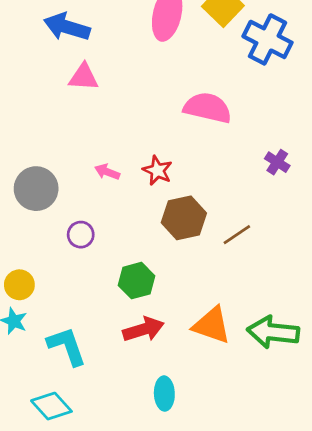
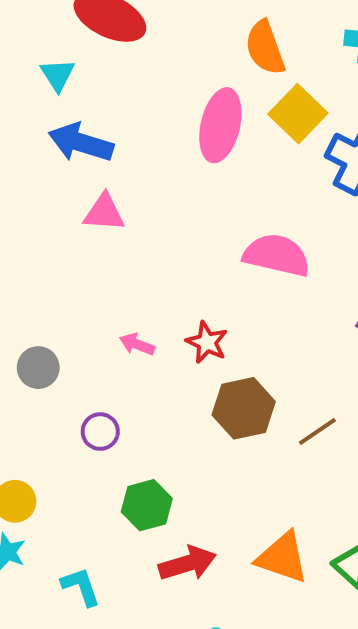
gray circle: (36, 189) -> (38, 368), size x0.7
green hexagon: (136, 281) -> (147, 505), moved
cyan L-shape: (67, 346) -> (81, 587), size x0.7

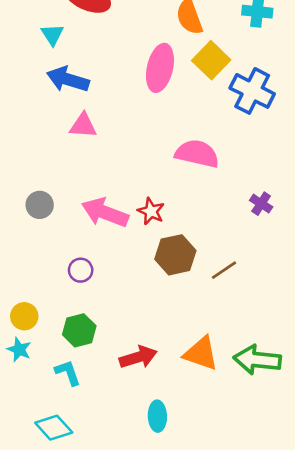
pink arrow: (137, 344) -> (105, 213), size x2.0
gray circle: (38, 368) -> (40, 205), moved
green hexagon: (147, 505) -> (79, 330), moved

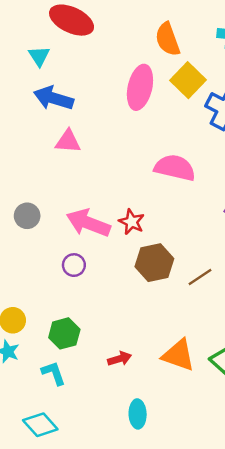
purple circle: (81, 270) -> (74, 265), moved
red arrow: (138, 357) -> (120, 359), size x0.7

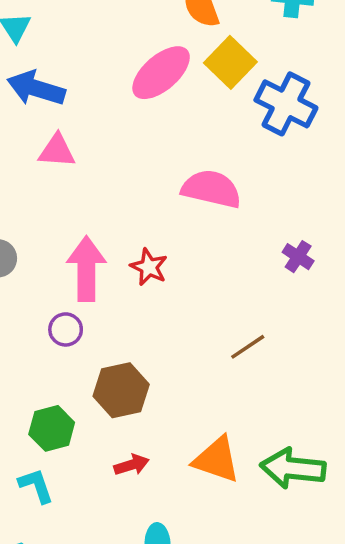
pink ellipse: (140, 87) -> (161, 73), turned 36
pink arrow: (88, 223) -> (86, 269), turned 69
brown hexagon: (154, 263) -> (121, 390), moved

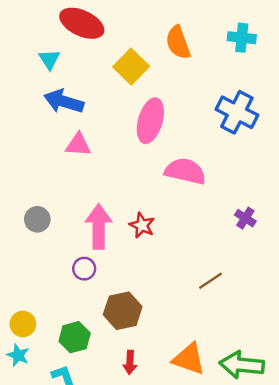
yellow square: (230, 62) -> (131, 67), moved
pink ellipse: (161, 73) -> (150, 121), moved, turned -33
red arrow: (132, 465) -> (130, 362), turned 110

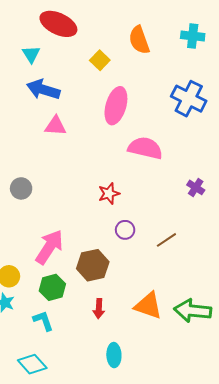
yellow square: (131, 67) -> (100, 60), size x0.7
red star: (142, 225) -> (109, 194), turned 30
pink arrow: (99, 227) -> (49, 247), moved, turned 33
purple circle: (84, 269) -> (125, 230), moved

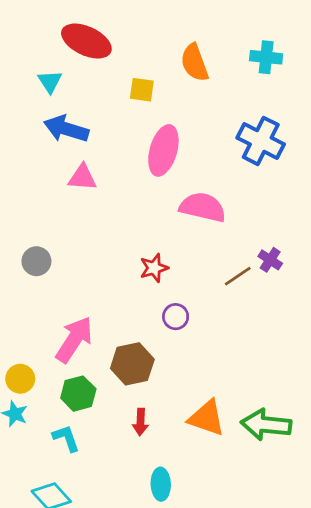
yellow square: (100, 60) -> (142, 90), turned -36
brown line: (166, 240) -> (238, 276), moved

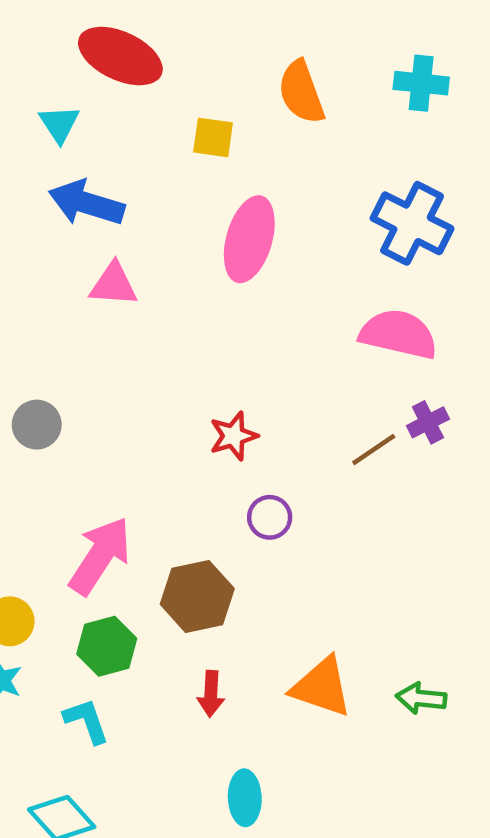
pink semicircle: (203, 207) -> (399, 334), moved
purple cross: (270, 260) -> (428, 422), turned 30
green arrow: (266, 425) -> (421, 698), size x0.6

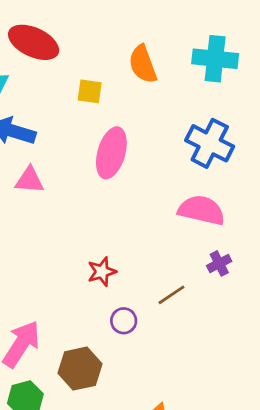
cyan cross: (421, 83) -> (215, 59), size x1.4
brown line: (374, 449) -> (171, 295), moved

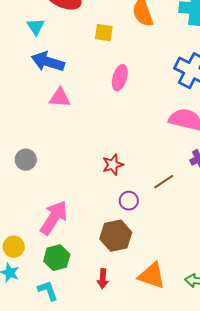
pink ellipse: (111, 153) -> (120, 78), size x0.7
brown hexagon: (80, 369) -> (116, 236), moved

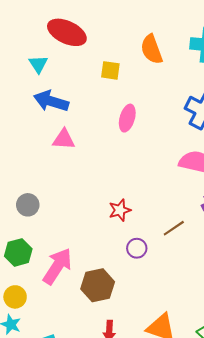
brown hexagon: (116, 236) -> (98, 285), moved
green hexagon: (57, 258) -> (18, 252), moved

